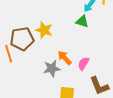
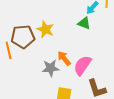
pink semicircle: (83, 64) -> (83, 65), size x1.5

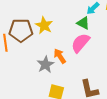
pink semicircle: (83, 65) -> (80, 43), moved
gray star: (51, 68) -> (45, 64), turned -30

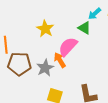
brown pentagon: (21, 30) -> (19, 64), moved
pink semicircle: (80, 43) -> (68, 47), moved

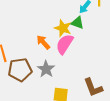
yellow star: (45, 29) -> (63, 28), moved
orange arrow: (60, 60) -> (43, 42), moved

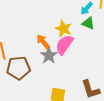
green triangle: (77, 23) -> (88, 23), moved
gray star: (46, 69) -> (49, 55), moved

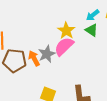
orange arrow: (43, 42) -> (34, 58), moved

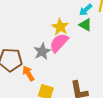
orange arrow: (34, 58) -> (28, 73), moved

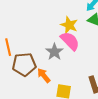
pink semicircle: (59, 43) -> (70, 41), turned 100

